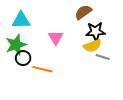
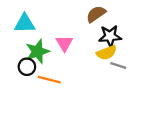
green star: (16, 45) -> (37, 51), moved

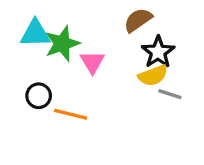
black star: (110, 36) -> (158, 52), turned -30
green star: (37, 51) -> (62, 44), moved

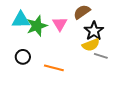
pink triangle: (92, 62) -> (60, 24), moved
orange line: (71, 114) -> (54, 68), moved

